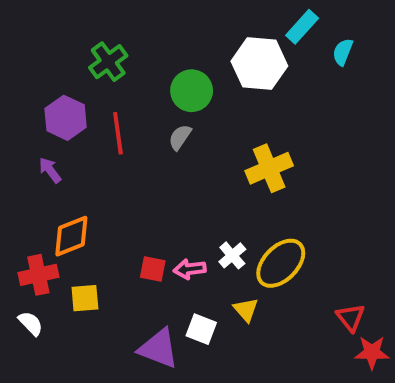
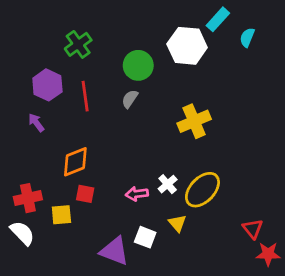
orange diamond: (71, 236) -> (75, 162), moved
red square: (153, 269) -> (85, 194), moved
white semicircle: (31, 323) -> (22, 233), size x1.4

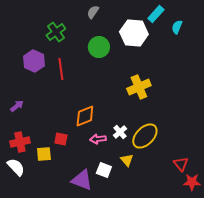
gray semicircle: (130, 99) -> (93, 12), moved
purple arrow: (36, 123) -> (17, 106), moved, turned 88
orange diamond: (75, 162) -> (85, 116), moved

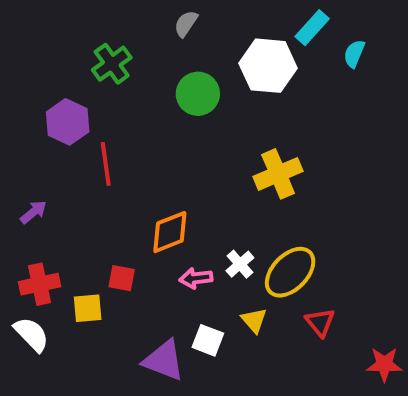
red line: (61, 69) -> (106, 164), moved
red triangle: (181, 164) -> (320, 322), moved

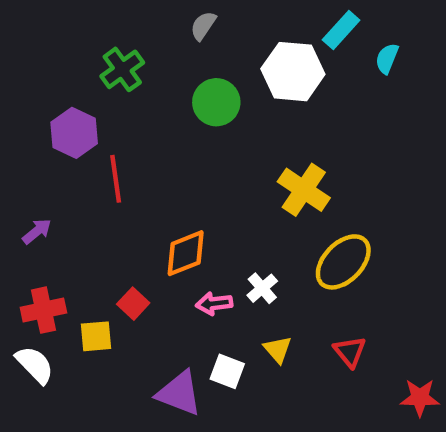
yellow cross: (278, 174) -> (304, 190), turned -33
yellow ellipse: (290, 272) -> (343, 262), moved
red square: (122, 278) -> (133, 304), turned 32

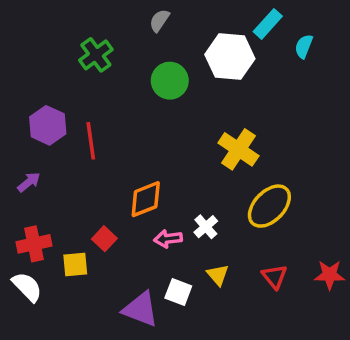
purple hexagon: (74, 133) -> (48, 125), moved
red star: (420, 398) -> (330, 275), moved

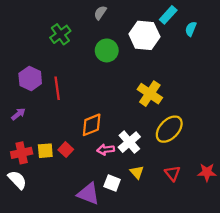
white cross: (206, 227) -> (129, 142), size x1.5
yellow square: (75, 265) -> (45, 151), moved

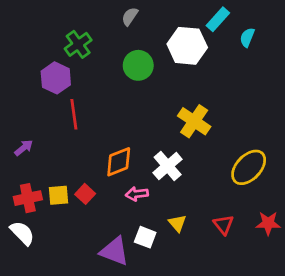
purple hexagon: (30, 78) -> (56, 78), moved
yellow ellipse: (169, 129) -> (249, 167), moved
white cross: (129, 142) -> (168, 166), moved

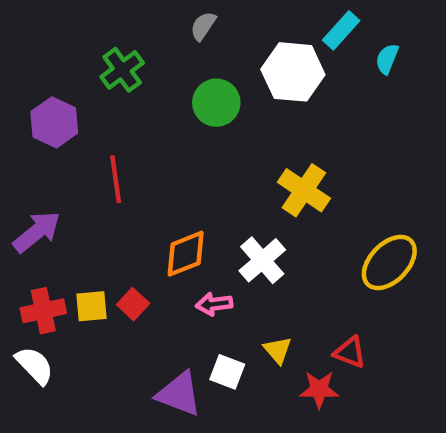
purple hexagon: (56, 78) -> (54, 122), moved
purple arrow: (24, 148) -> (37, 232), size x1.6
red star: (268, 223) -> (319, 389), moved
red triangle: (223, 225) -> (350, 352), turned -30

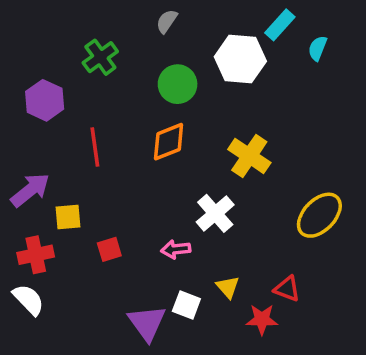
orange diamond: (186, 254) -> (169, 142), moved
red square: (133, 304) -> (109, 249), turned 30
yellow square: (91, 306) -> (68, 217), moved
purple triangle: (179, 394) -> (147, 323), turned 33

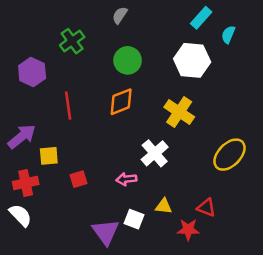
white hexagon: (240, 59) -> (192, 60), moved
yellow triangle: (228, 287) -> (164, 206), turned -42

